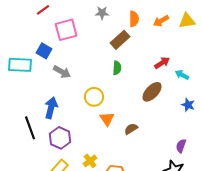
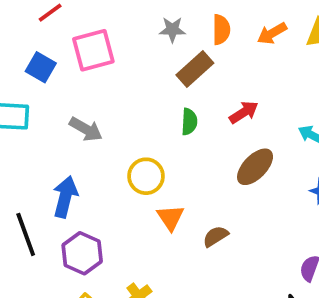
gray star: (102, 13) -> (172, 30), moved
blue square: (44, 51) -> (41, 67), moved
red arrow: (162, 63) -> (244, 112), moved

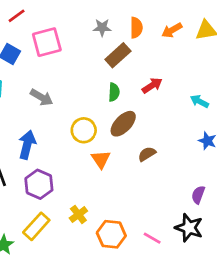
brown ellipse: (255, 167) -> (123, 124), moved
brown semicircle: (216, 236) -> (147, 154), moved

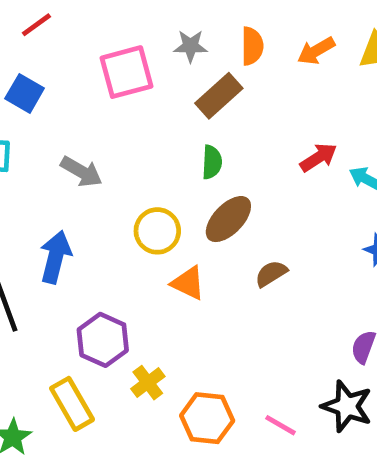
pink square: (47, 42) -> (127, 72), moved
red arrow: (152, 86) -> (318, 157), moved
orange triangle: (101, 159) -> (188, 283), turned -30
purple hexagon: (39, 184) -> (103, 340), moved
yellow rectangle: (36, 226) -> (72, 404), turned -72

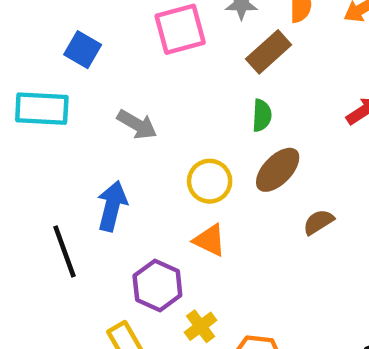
orange triangle: (188, 283) -> (210, 240), moved

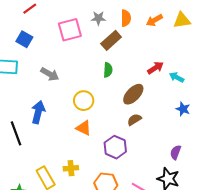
brown ellipse: (278, 170) -> (133, 94), moved
purple hexagon: (157, 285) -> (115, 147), moved
yellow cross: (201, 326) -> (71, 168), moved, turned 32

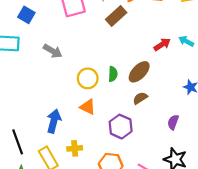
green semicircle: (108, 70) -> (113, 74), moved
cyan arrow: (177, 77) -> (186, 41), moved
blue arrow: (38, 112) -> (54, 121), moved
black line: (16, 133) -> (18, 142), moved
purple semicircle: (176, 152) -> (173, 122), moved

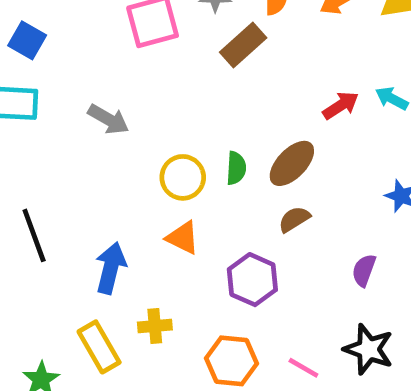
blue square: (26, 15) -> (27, 40), moved
black line: (18, 142) -> (34, 235), moved

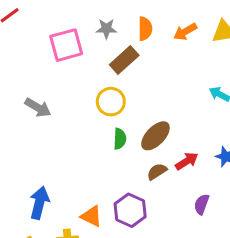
red arrow: (341, 105) -> (187, 161), moved
yellow circle: (183, 177) -> (111, 102), moved
orange triangle: (183, 238) -> (91, 216), moved

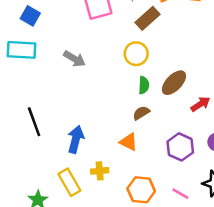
brown semicircle: (157, 172) -> (141, 113), moved
purple hexagon: (130, 210) -> (180, 147), moved
orange triangle: (91, 216) -> (129, 142), moved

